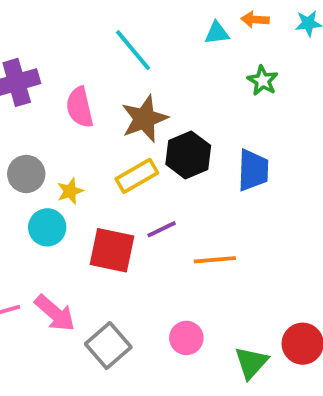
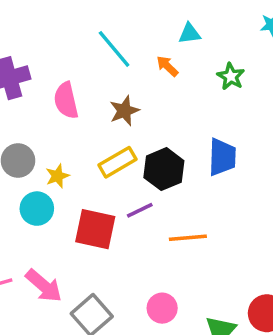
orange arrow: (255, 20) -> (167, 66), moved, turned 40
brown star: (144, 119) -> (124, 111), size x0.7
black hexagon: (188, 155) -> (164, 169), moved

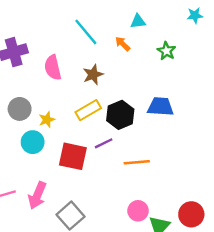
blue trapezoid: (222, 157) -> (161, 107), turned -88
pink arrow: (44, 286) -> (37, 195), turned 72
pink circle: (162, 308) -> (138, 211), moved

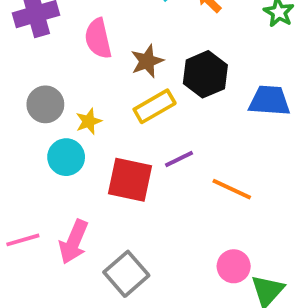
brown star: (93, 75) -> (147, 61), moved
black hexagon: (120, 115) -> (205, 74), moved
orange line: (137, 162) -> (232, 189), turned 30

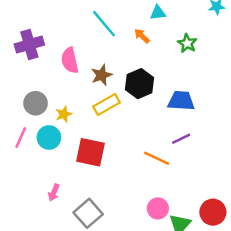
purple line: (179, 159) -> (181, 139), moved
pink line: (23, 240) -> (21, 137), moved, turned -50
pink arrow: (74, 242) -> (54, 193), size x0.6

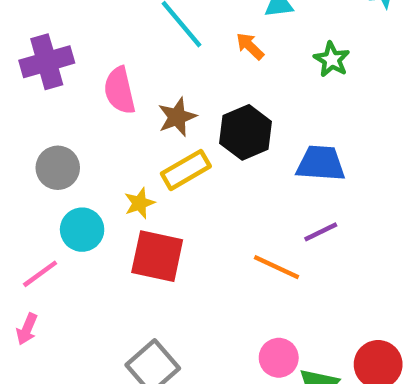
yellow star: (64, 114) -> (140, 203), moved
pink line: (21, 137) -> (40, 274), moved, turned 30
pink arrow: (54, 193) -> (27, 329), moved

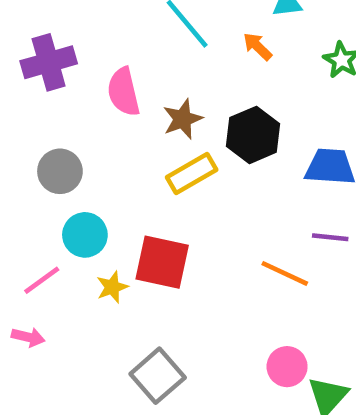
yellow star: (140, 203) -> (112, 287), moved
purple line: (321, 232) -> (330, 237), turned 32
pink arrow: (27, 329) -> (28, 337), turned -100

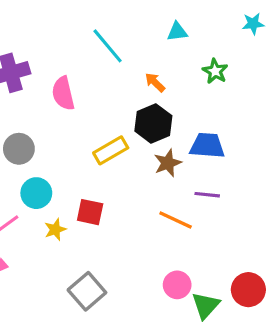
orange arrow: (258, 46) -> (155, 82), moved
brown star: (183, 119) -> (168, 163), moved
red square: (162, 262) -> (90, 212), size x0.7

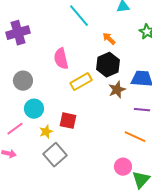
pink semicircle: (63, 93) -> (61, 59), moved
orange line: (176, 220) -> (135, 137), moved
gray square: (87, 291) -> (55, 155), moved

